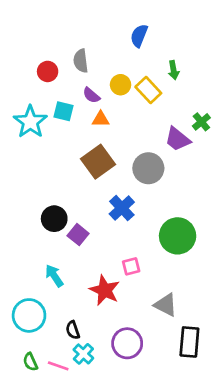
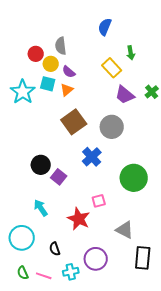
yellow circle: (121, 85) -> (51, 64), moved
orange triangle: (101, 119) -> (67, 90), moved, turned -40
purple trapezoid: (178, 139) -> (125, 95), moved
cyan cross: (83, 354) -> (71, 272), moved, turned 35

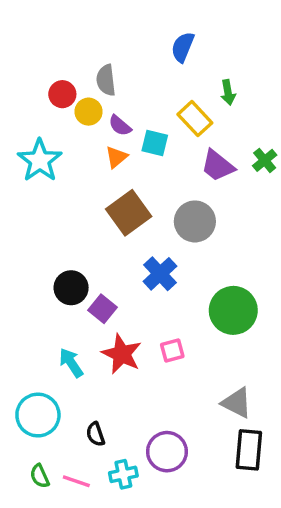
cyan square: (48, 84) -> (155, 143), moved
red star: (79, 219) -> (122, 354), moved
gray triangle: (125, 230) -> (237, 403), moved

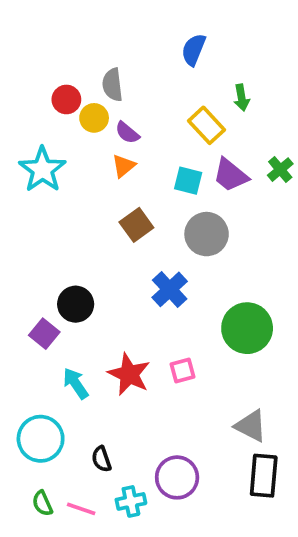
cyan square: (155, 143) -> (188, 181), moved
brown square: (129, 213) -> (136, 225), size x0.7
purple square: (102, 309) -> (44, 334), moved

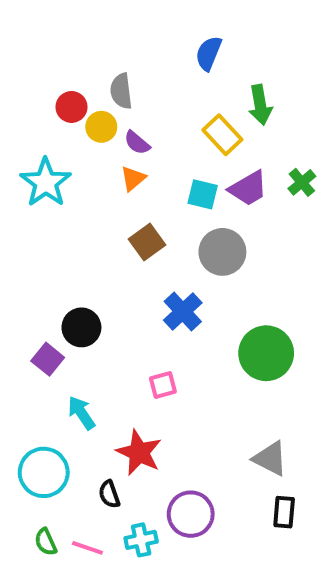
green arrow: (242, 98) -> (260, 105), size x1.4
purple trapezoid: (230, 175) -> (248, 188), turned -69
pink square: (183, 371) -> (163, 385), moved
red star: (129, 374) -> (139, 453), moved
black rectangle: (264, 476) -> (284, 512), size x0.7

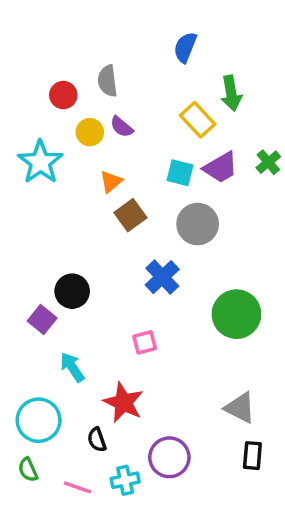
yellow circle: (101, 127) -> (90, 132), moved
orange triangle: (133, 178) -> (111, 182), moved
green semicircle: (46, 542) -> (28, 470), moved

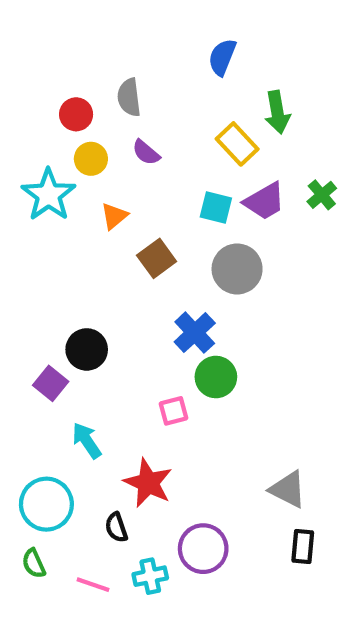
yellow circle: (90, 132) -> (91, 159), moved
orange triangle: (111, 182) -> (114, 216), moved
green circle: (236, 314) -> (216, 377), moved, size x0.7

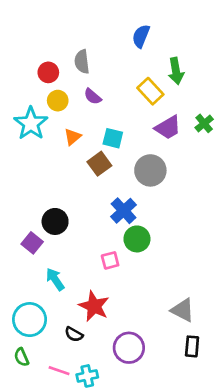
cyan square: (216, 208) -> (113, 138), moved
black semicircle: (116, 527) -> (74, 334), turned -42
cyan cross: (150, 576) -> (87, 376), moved

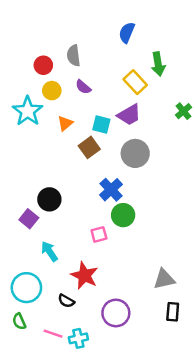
purple trapezoid: (168, 127) -> (129, 115), moved
gray triangle: (183, 310) -> (164, 279), turned -40

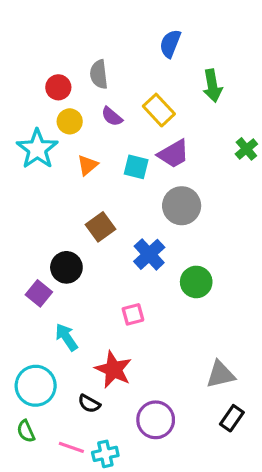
yellow rectangle: (135, 82) -> (159, 110), moved
brown square: (89, 147) -> (100, 227), moved
green circle: (123, 215) -> (196, 282), moved
black rectangle: (173, 312) -> (232, 418), turned 30

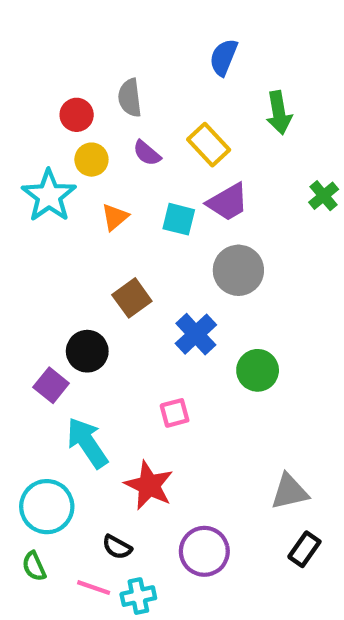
cyan arrow: (66, 337) -> (87, 443), size x1.4
black semicircle: (89, 404) -> (117, 547), moved

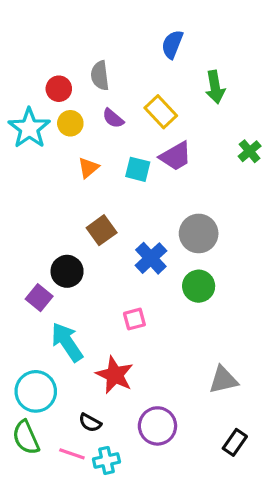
cyan star: (49, 196) -> (29, 128), moved
gray circle: (238, 270) -> (199, 233), moved
black rectangle: (304, 549) -> (235, 442), moved
green semicircle: (34, 566) -> (26, 437), size x1.5

